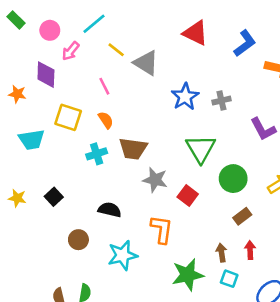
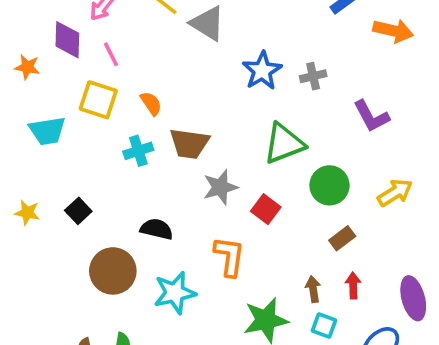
pink line: (104, 86) -> (111, 54), moved
green triangle: (201, 149) -> (284, 144), turned 40
gray star: (155, 180) -> (220, 187), turned -30
brown circle: (78, 240) -> (113, 271), size x1.6

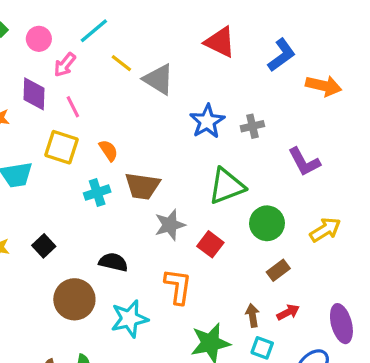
red arrow: (353, 285) -> (288, 312), turned 65

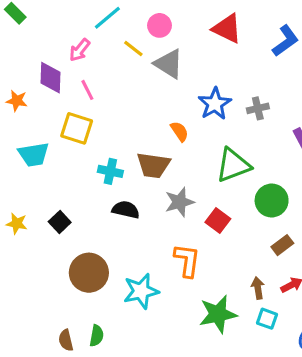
pink circle: (39, 39) -> (160, 25), moved
orange semicircle: (108, 150) -> (179, 131), moved
cyan cross: (97, 193) -> (110, 171), turned 30
black semicircle: (113, 262) -> (126, 210), moved

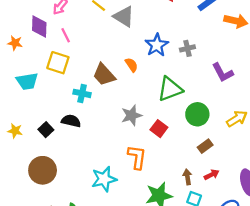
brown trapezoid: (153, 165) -> (104, 75), moved, turned 40
black semicircle: (126, 210) -> (71, 121), moved
brown circle: (89, 273) -> (43, 170), moved

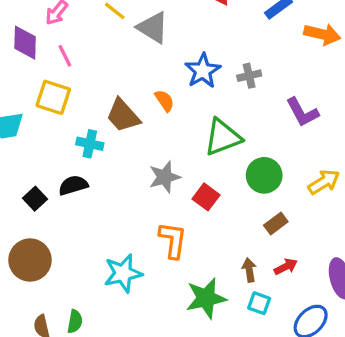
black semicircle: (71, 121) -> (73, 185), turned -30

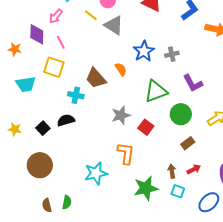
purple L-shape: (302, 112) -> (193, 83), moved

